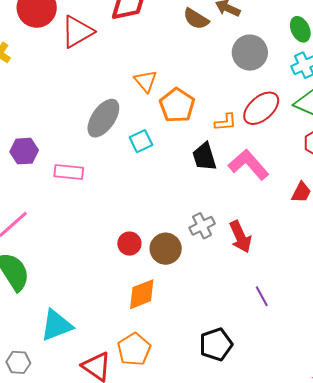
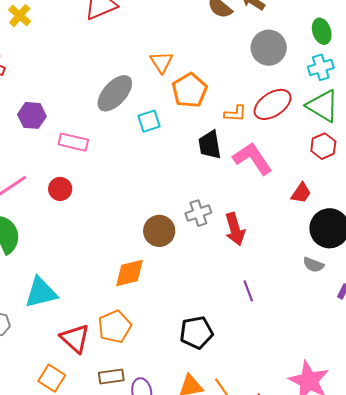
red circle: (129, 244) -> (60, 189), moved

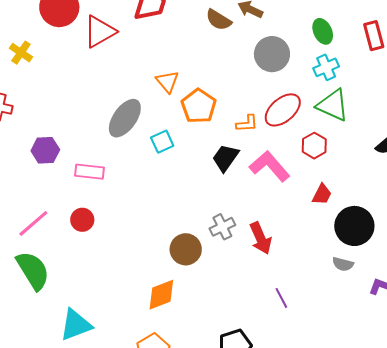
black trapezoid: (210, 145) -> (225, 158), turned 52
red hexagon: (323, 146) -> (314, 146), moved

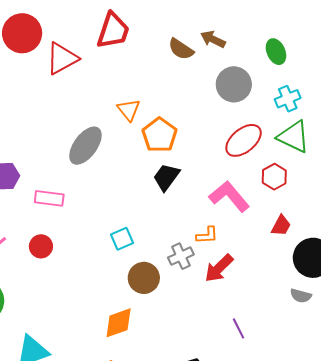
green ellipse: (323, 31) -> (276, 52), moved
orange L-shape: (247, 123) -> (207, 235), moved
cyan square: (162, 142) -> (122, 239), moved
black trapezoid: (225, 158) -> (166, 177), moved
red arrow: (261, 238) -> (219, 268), turned 68

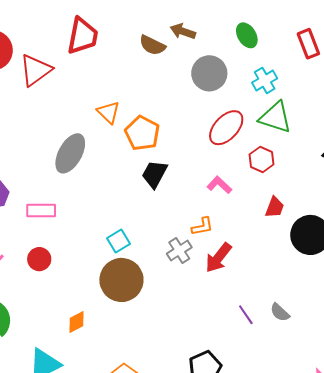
pink L-shape: (229, 196) -> (219, 185), size x0.6
brown circle: (144, 278) -> (121, 280), moved, size x1.4
gray semicircle: (301, 296) -> (280, 312), moved, turned 35
orange diamond: (119, 323) -> (76, 322), moved, size x0.7

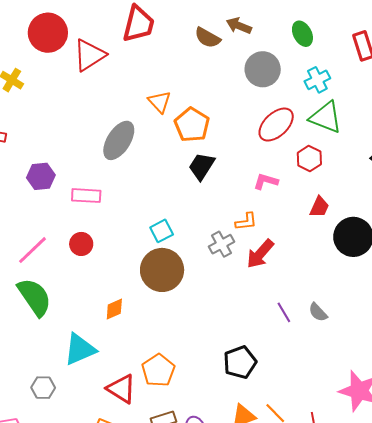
pink L-shape: (219, 185) -> (266, 181), turned -30

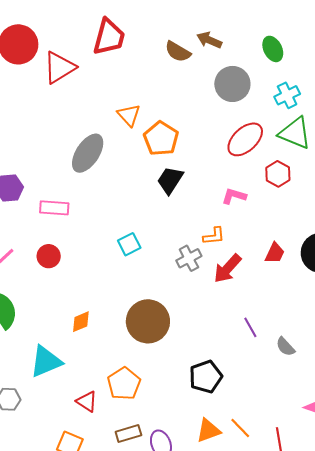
red trapezoid: (319, 207) -> (275, 253), moved
brown circle: (162, 270) -> (148, 321), moved
gray semicircle: (318, 312) -> (285, 347), moved
red triangle: (121, 389) -> (87, 401), size x0.7

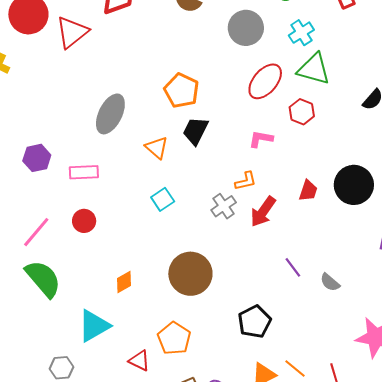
orange triangle: (129, 115) -> (157, 148), moved

